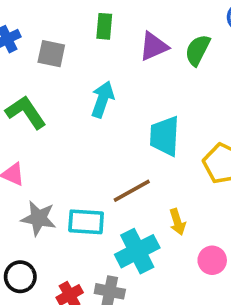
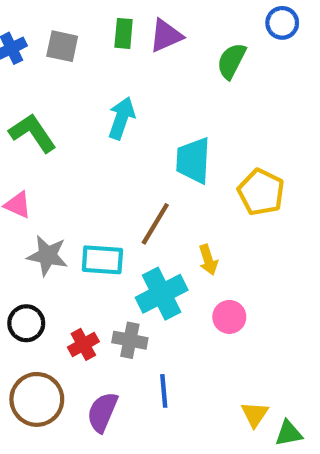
purple triangle: (154, 46) -> (166, 36), moved
gray square: (51, 54) -> (62, 46), moved
brown line: (132, 191) -> (155, 224), turned -30
pink circle: (212, 260) -> (229, 317), moved

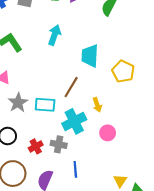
gray star: (47, 256) -> (18, 103), turned 30

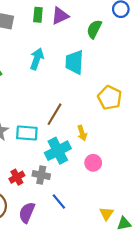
cyan trapezoid: (90, 56) -> (74, 62), moved
blue line: (75, 169) -> (59, 202), turned -35

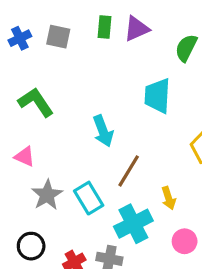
cyan arrow: (37, 59) -> (103, 131), moved, turned 140
cyan rectangle: (27, 133) -> (89, 198), turned 55

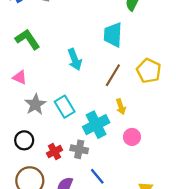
brown line: (129, 171) -> (113, 75), moved

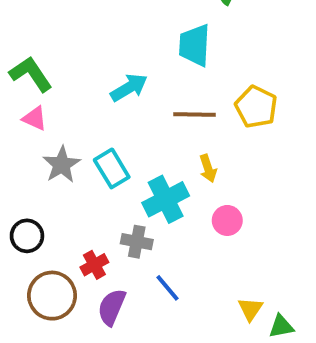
green L-shape: (28, 39) -> (31, 74), moved
cyan arrow: (75, 59) -> (129, 88), turned -100
brown line: (113, 75) -> (195, 115), turned 60
black circle: (24, 140) -> (27, 236), moved
red cross: (55, 152) -> (94, 265), moved

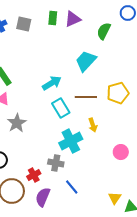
cyan trapezoid: (195, 45) -> (86, 61), turned 40
yellow pentagon: (256, 107) -> (118, 93), turned 30
cyan rectangle: (112, 168) -> (61, 108), moved
pink circle: (227, 220) -> (121, 152), moved

